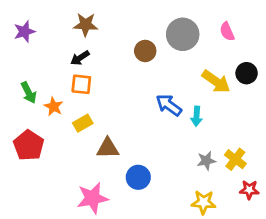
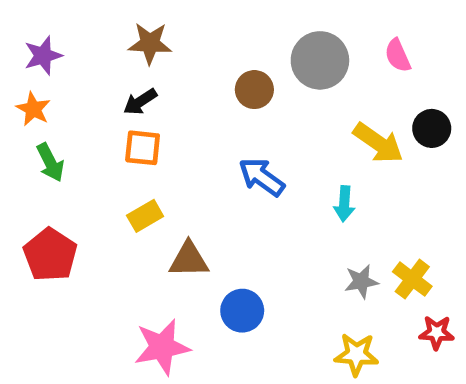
blue arrow: (169, 105) -> (262, 177), moved
orange star: (54, 106) -> (33, 109), moved

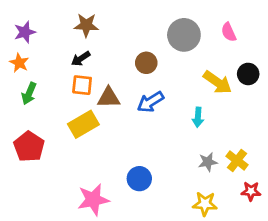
brown circle: (254, 90) -> (146, 63), moved
green arrow: (50, 162) -> (29, 94), turned 50
blue arrow: (262, 177) -> (150, 102), turned -68
yellow rectangle: (145, 216) -> (83, 124), size x1.5
brown triangle: (189, 260) -> (109, 98), moved

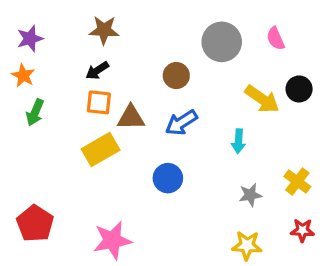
red pentagon: (29, 147) -> (35, 224), moved
yellow cross: (237, 161) -> (297, 181), moved
blue circle: (139, 179) -> (168, 178), moved

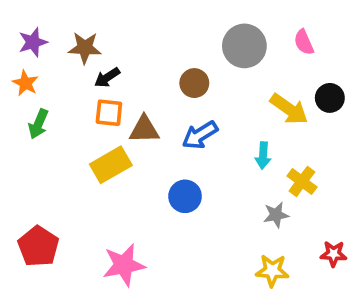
brown star: (104, 30) -> (85, 48), moved
yellow cross: (297, 181) -> (302, 181), moved

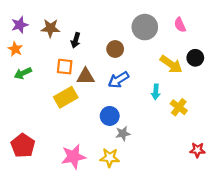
black arrow: (107, 78) -> (76, 40), moved, turned -40
green arrow: (38, 124) -> (23, 73), turned 42
gray star: (276, 215) -> (123, 134), moved
yellow star: (272, 271) -> (110, 158), moved

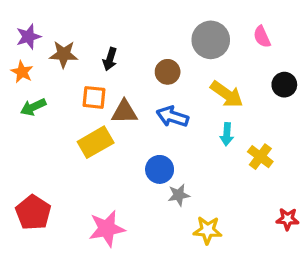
brown star: (50, 28) -> (64, 54), moved
yellow arrow: (171, 64) -> (227, 94), moved
blue arrow: (118, 80) -> (172, 117), turned 50
yellow star: (110, 158) -> (208, 230), moved

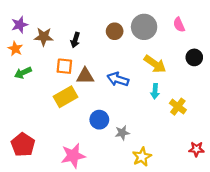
brown circle: (168, 72) -> (115, 31), moved
blue circle: (160, 169) -> (99, 120), moved
yellow star: (208, 230) -> (142, 157), turned -30

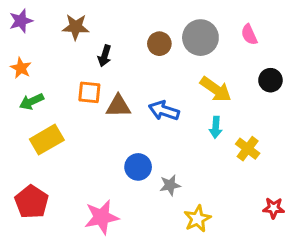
purple star: (20, 25) -> (21, 21), moved
brown star: (44, 37) -> (76, 27), moved
yellow rectangle: (65, 97) -> (47, 140), moved

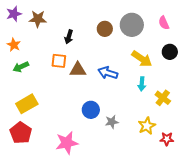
brown star: (76, 27) -> (38, 19), moved
black circle: (270, 80) -> (170, 52), moved
yellow rectangle: (47, 140) -> (27, 104), moved
red star: (274, 208) -> (167, 139), moved
yellow star: (197, 219) -> (147, 126), moved

